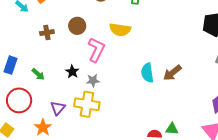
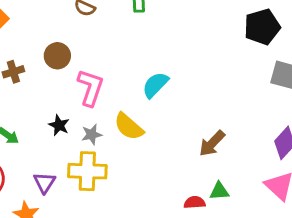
yellow semicircle: (120, 30) -> (129, 127), moved, turned 40
cyan semicircle: (147, 73) -> (155, 85), moved, turned 60
brown arrow: (172, 73) -> (212, 143), moved

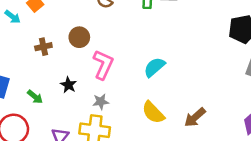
black star: (59, 125) -> (68, 85), moved
yellow semicircle: (129, 127) -> (153, 113), moved

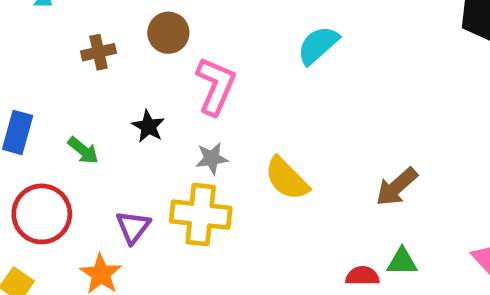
cyan semicircle: (154, 67) -> (318, 45), moved
yellow semicircle: (153, 113) -> (287, 179), moved

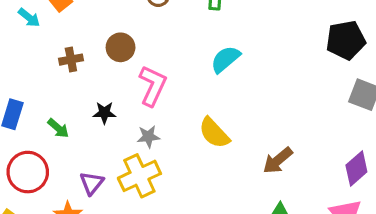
black star: (148, 126) -> (104, 113), turned -30
yellow semicircle: (287, 179) -> (214, 133), moved
yellow cross: (201, 215) -> (139, 176), turned -33

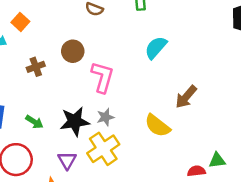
black star: (104, 113) -> (75, 121), moved, size x1.6
yellow semicircle: (214, 133) -> (157, 126), moved
brown arrow: (278, 160) -> (186, 97), moved

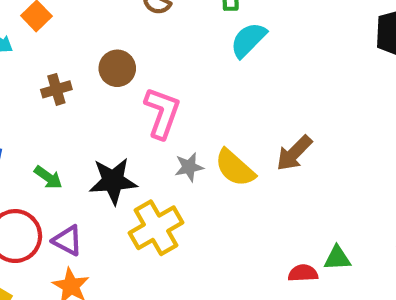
cyan semicircle: (156, 48) -> (248, 40), moved
gray star: (105, 117) -> (189, 167), moved
yellow semicircle: (157, 126) -> (235, 168), moved
purple triangle: (67, 160) -> (67, 240), moved, turned -36

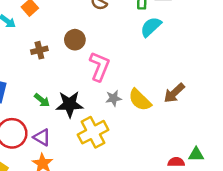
green arrow: (48, 177) -> (42, 100), moved

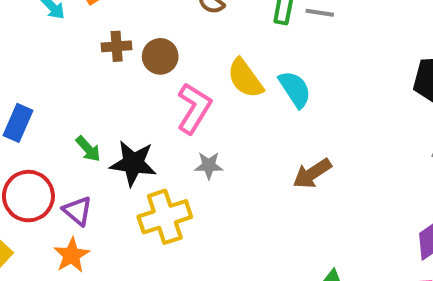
cyan semicircle: (151, 27) -> (295, 89), moved, turned 90
brown cross: (39, 50) -> (117, 46), moved
yellow semicircle: (140, 100) -> (245, 78), moved

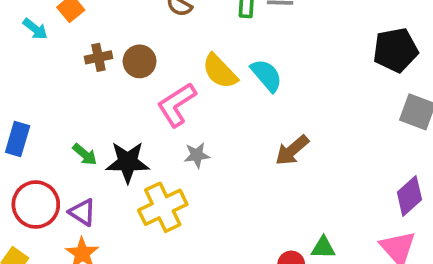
pink L-shape: (194, 108) -> (177, 105), turned -147

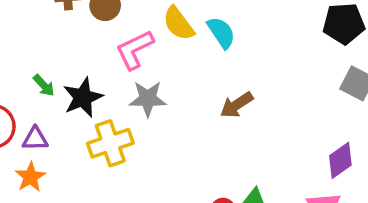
gray star: (197, 155) -> (148, 99), size x1.5
black star: (128, 162) -> (83, 97), turned -30
purple triangle: (82, 212) -> (35, 139), turned -40

